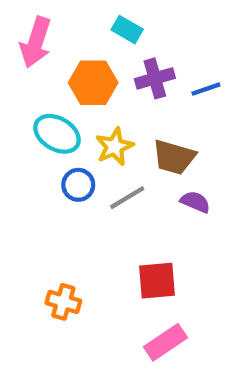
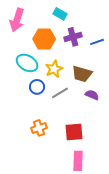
orange cross: (63, 302) -> (39, 128), moved, turned -35
pink rectangle: (166, 342) -> (78, 161), turned -54

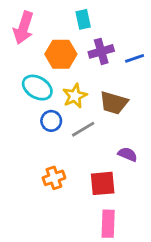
cyan rectangle: (60, 14) -> (83, 19), turned 48
purple semicircle: (92, 95) -> (128, 154), moved

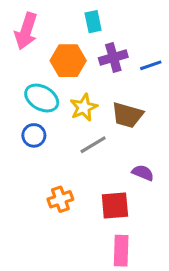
blue circle: (51, 121) -> (34, 135), moved

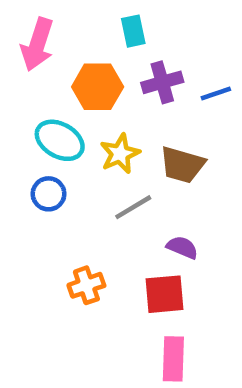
purple semicircle: (143, 173) -> (182, 247), moved

